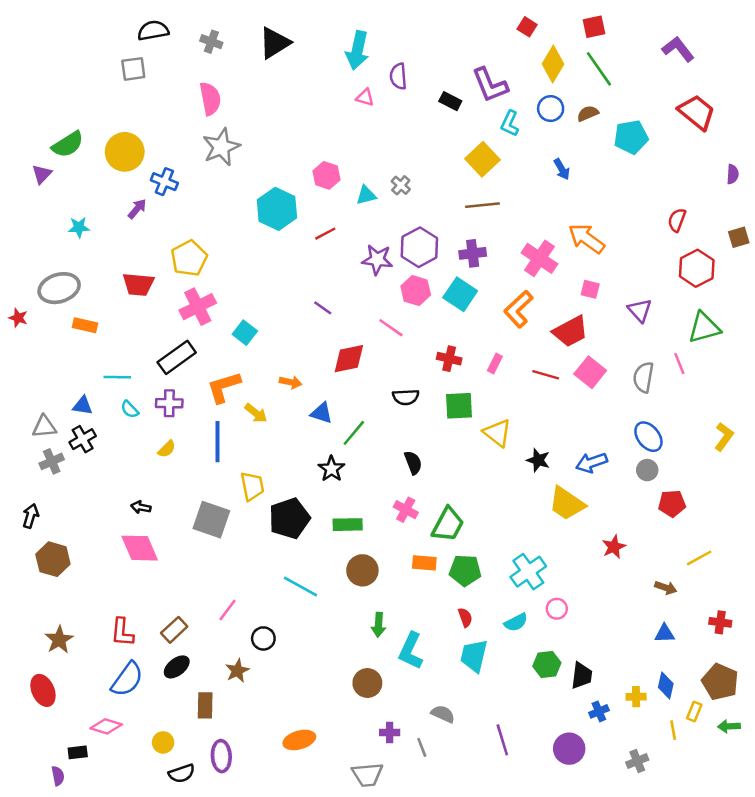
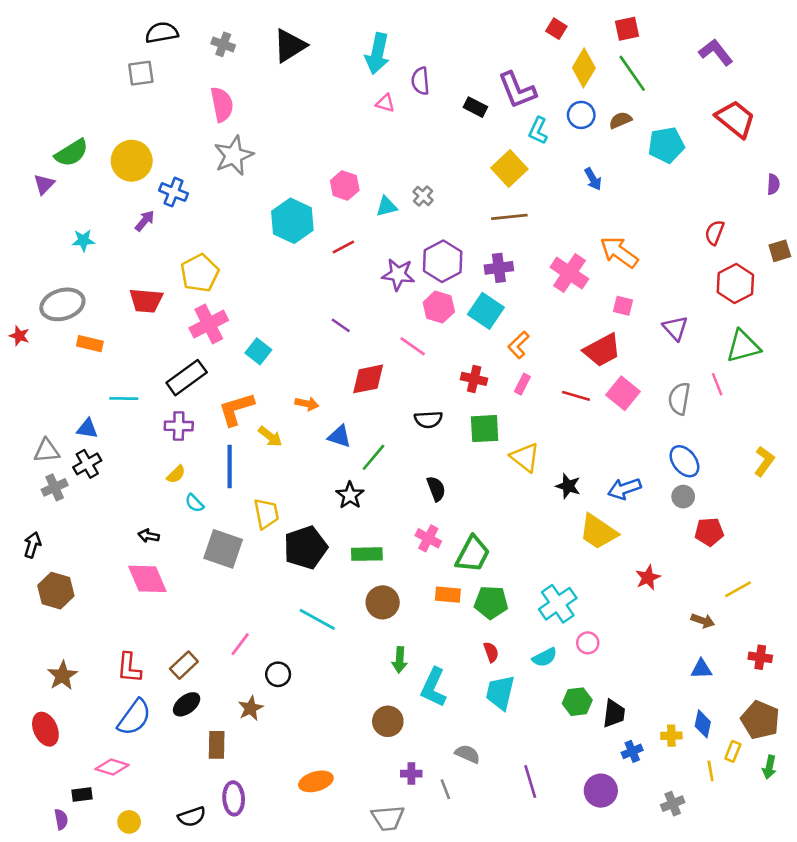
orange L-shape: (518, 309) -> (518, 345), moved, size x0.7
cyan semicircle: (130, 409) -> (194, 503), moved
green arrow: (729, 726) -> (769, 767), turned -75
yellow circle: (163, 742) -> (129, 822), moved

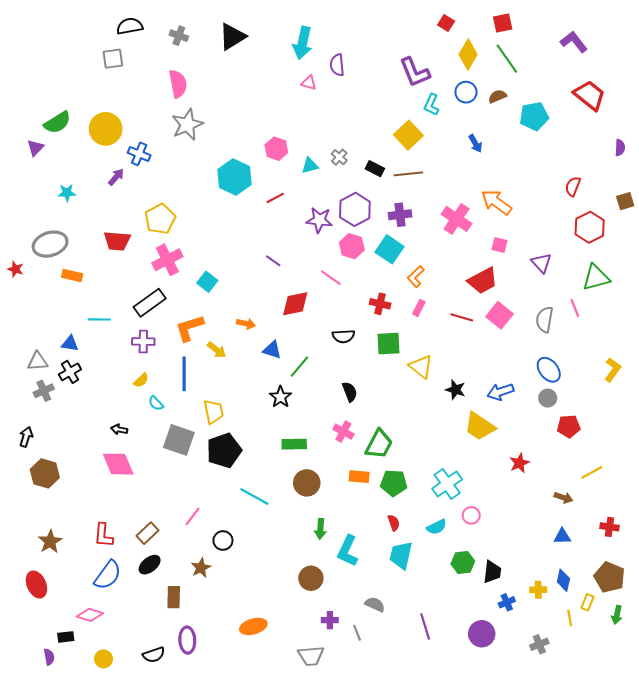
black rectangle: (475, 107) -> (375, 169), moved
black pentagon: (305, 547) -> (224, 450), moved

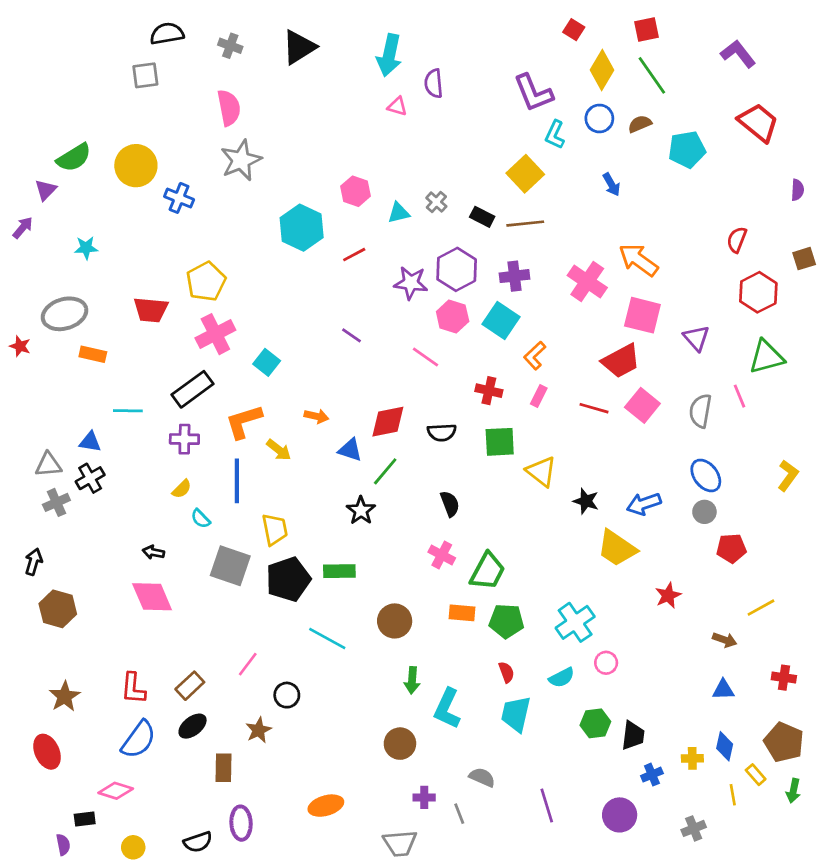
purple arrow: (116, 177) -> (23, 228), moved
pink square: (499, 245) -> (642, 315), size x1.8
red diamond: (295, 304) -> (388, 422), moved
green rectangle: (294, 444) -> (339, 571), moved
yellow rectangle: (587, 602) -> (756, 775), turned -63

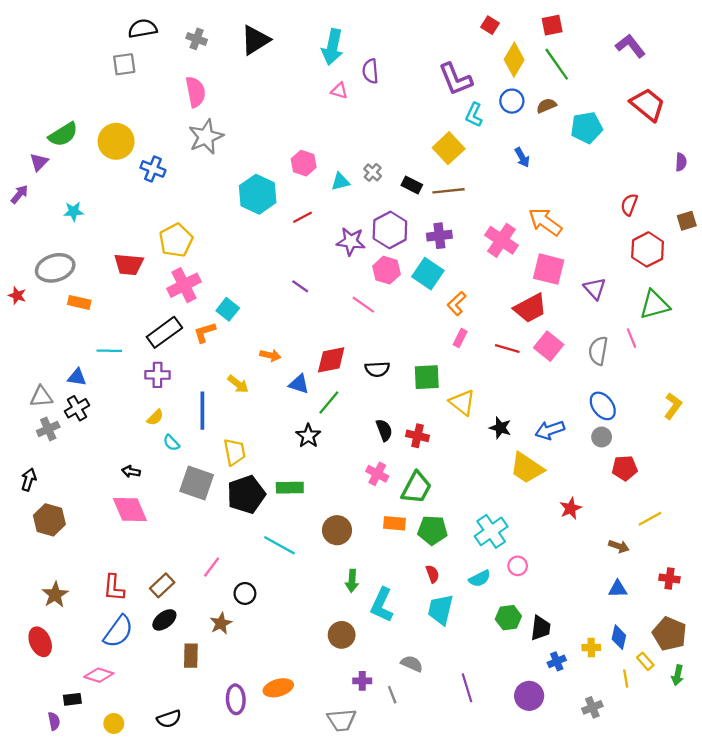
red cross: (489, 391) -> (418, 436), moved
orange L-shape: (244, 422) -> (205, 332), moved, size x0.7
purple ellipse: (241, 823) -> (236, 699), moved

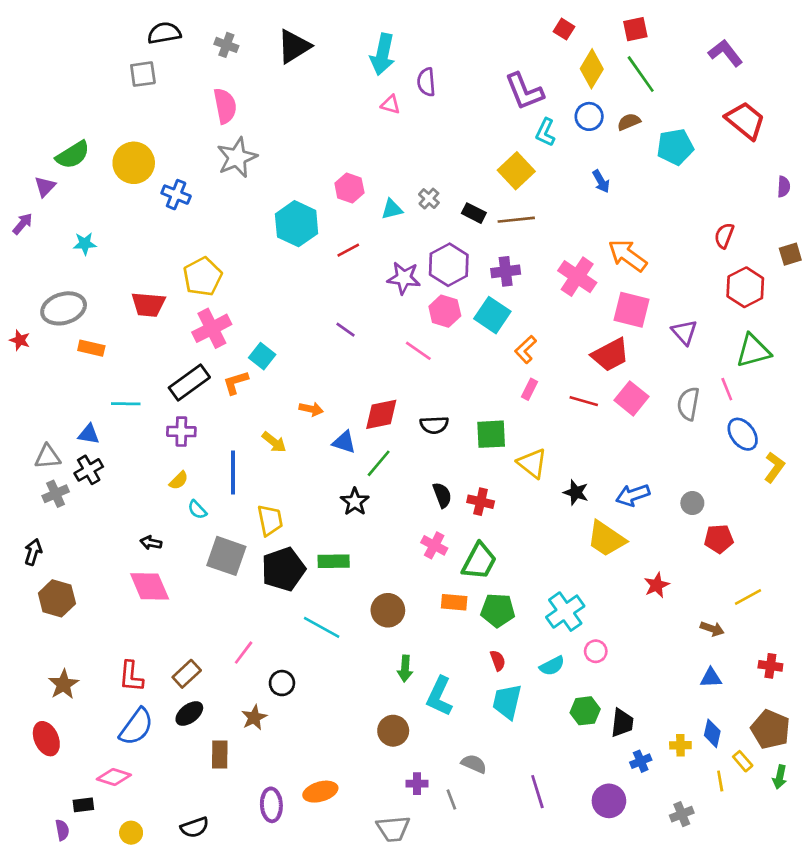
blue ellipse: (603, 406) -> (743, 434), moved

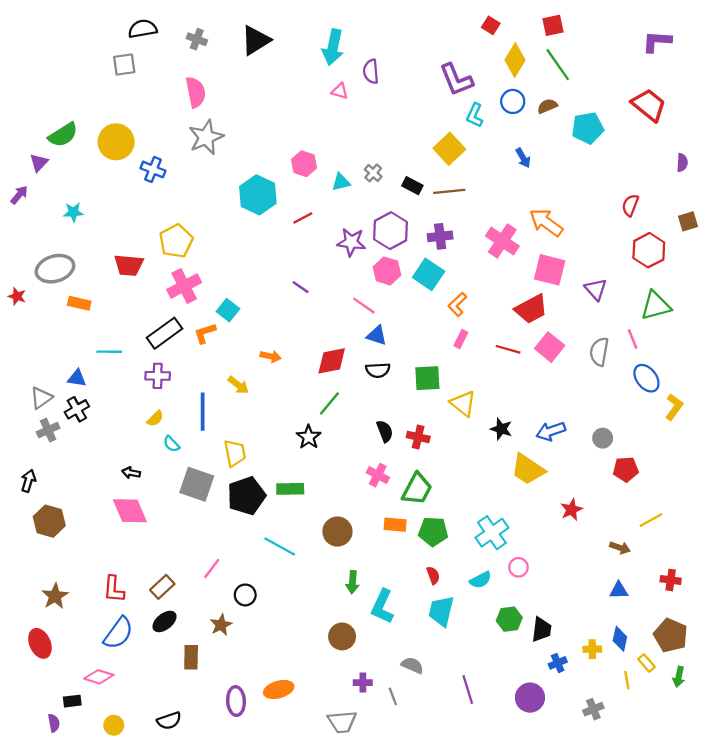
purple L-shape: (725, 53) -> (657, 42), moved, turned -48
blue triangle: (344, 442) -> (377, 336), moved
gray triangle: (48, 457) -> (41, 398), turned -30

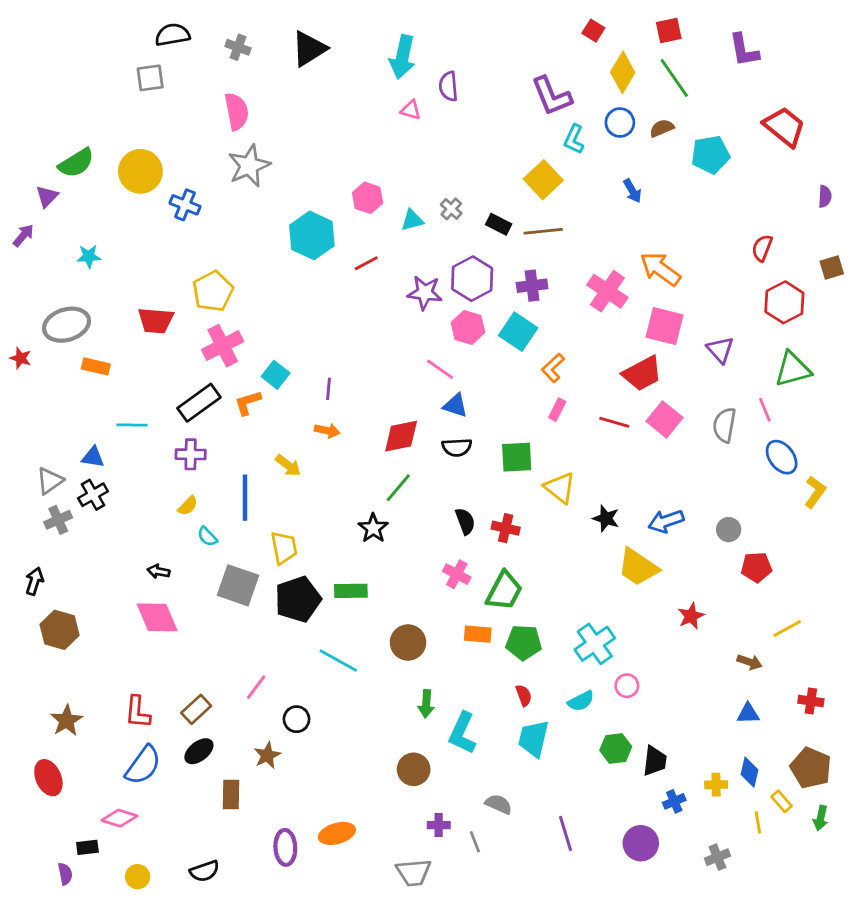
purple L-shape: (657, 42) -> (744, 50), moved, turned -104
purple line: (301, 287) -> (329, 389), moved, turned 60

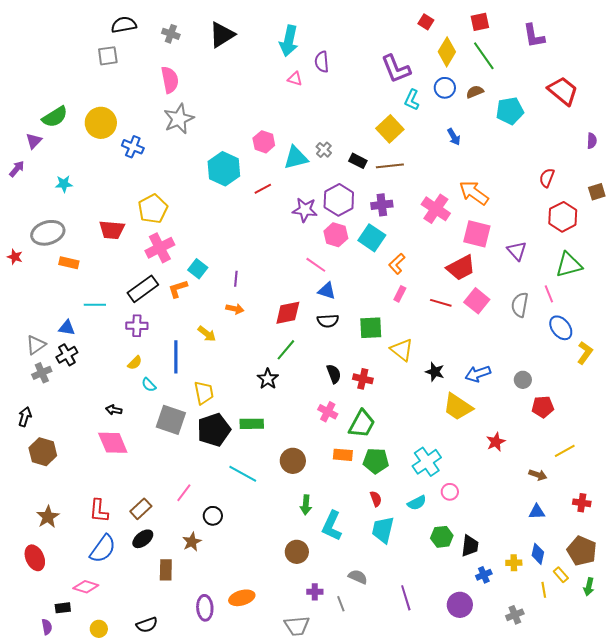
cyan triangle: (412, 220) -> (296, 158), size x1.5

